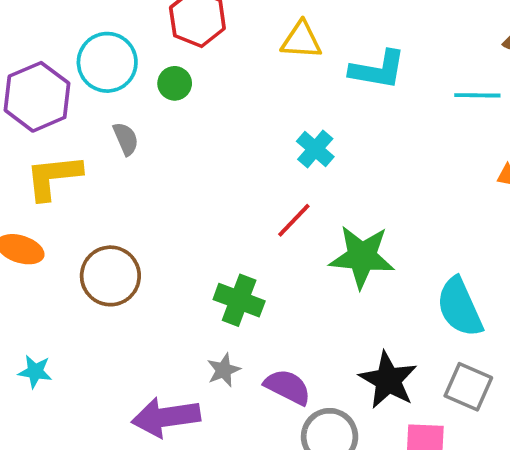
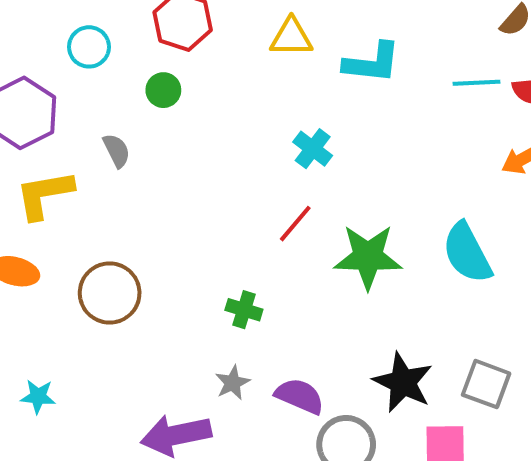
cyan circle: (107, 62) -> (89, 47), moved, size x0.7
green cross: (239, 300) -> (244, 310), size x0.7
cyan semicircle: (460, 307) -> (467, 253), moved

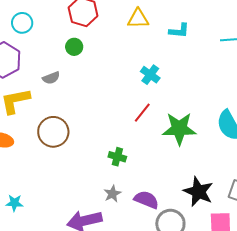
cyan circle: (89, 47) -> (22, 23), moved
cyan L-shape: (372, 63) -> (179, 31), size x0.7
gray semicircle: (117, 151) -> (51, 78), turned 96
brown circle: (110, 293) -> (53, 132), moved

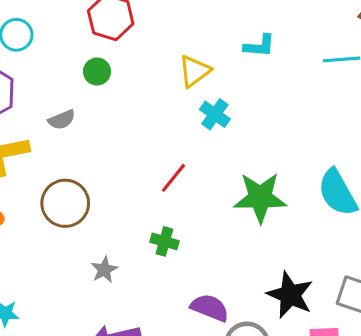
yellow triangle: (138, 19) -> (195, 71), moved, turned -35
red line: (142, 113) -> (173, 178), moved
gray star: (112, 194) -> (104, 270), moved

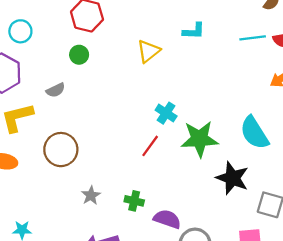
cyan cross: (215, 114) -> (166, 113), moved
red line: (173, 178) -> (150, 146), moved
green cross: (164, 241) -> (134, 201), moved
black star: (290, 295) -> (232, 178), moved

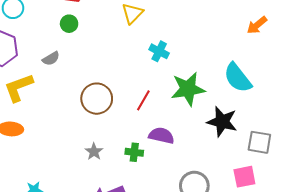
cyan cross: (166, 113) -> (159, 51), moved
brown circle: (61, 150) -> (97, 99), moved
purple semicircle: (167, 219) -> (161, 136), moved

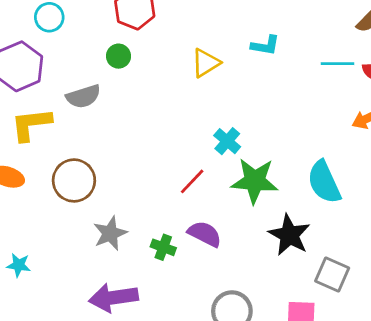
cyan cross: (159, 51) -> (227, 141), moved
gray semicircle: (51, 59) -> (83, 96), size x1.4
brown circle: (97, 99) -> (74, 180), moved
gray star: (94, 152) -> (110, 233), size x1.4

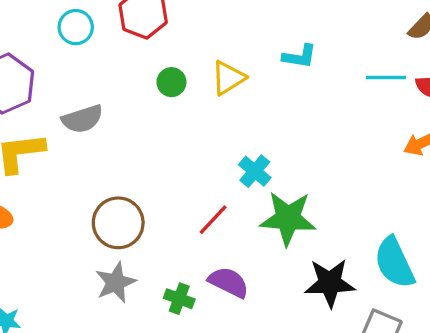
cyan circle: (49, 17) -> (76, 27), moved
green circle: (119, 56) -> (171, 82), moved
brown circle: (74, 180) -> (118, 223), moved
cyan semicircle: (324, 182) -> (394, 263), moved
black star: (289, 235) -> (330, 283), turned -30

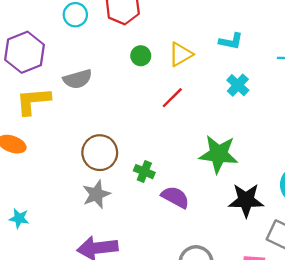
cyan cross: (255, 171) -> (238, 85), moved
red line: (213, 220) -> (172, 98), moved
green cross: (179, 299) -> (144, 172), moved

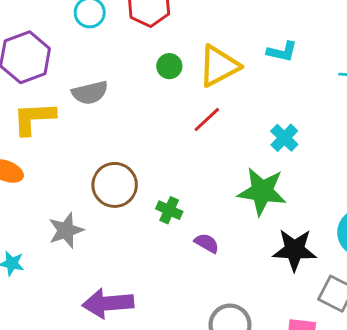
yellow triangle: (181, 54) -> (219, 66), size x1.4
cyan cross: (238, 85) -> (284, 138), moved
gray star: (96, 194) -> (66, 230), moved
purple semicircle: (175, 197) -> (207, 243), size x0.7

